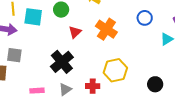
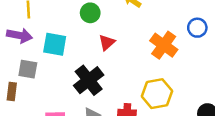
cyan square: (33, 17) -> (55, 44), moved
orange cross: (106, 29) -> (164, 45), moved

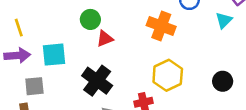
green circle: (90, 13) -> (90, 19), moved
red triangle: (107, 42) -> (105, 39), turned 36

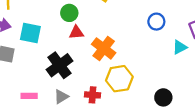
orange cross: (161, 26) -> (104, 48), moved

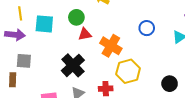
blue circle: (156, 22) -> (147, 28), moved
cyan square: (30, 33) -> (44, 24), moved

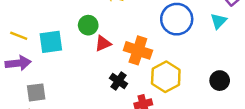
yellow line: (20, 13) -> (19, 36), turned -48
blue circle: (147, 28) -> (177, 19), size x1.6
black cross: (73, 65) -> (118, 81), moved, size x0.6

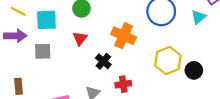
red triangle: (103, 43) -> (80, 39), moved, turned -35
yellow hexagon: (166, 77) -> (168, 61), moved
gray square: (36, 92) -> (43, 51), moved

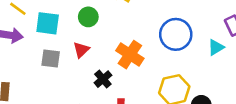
gray square: (43, 51) -> (51, 59), moved

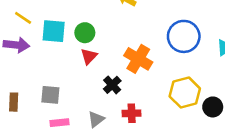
green circle: (88, 17) -> (85, 33), moved
gray square: (51, 59) -> (50, 95), moved

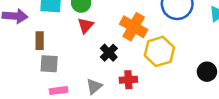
yellow hexagon: (185, 93) -> (159, 51), moved
brown rectangle: (14, 102) -> (40, 41), moved

